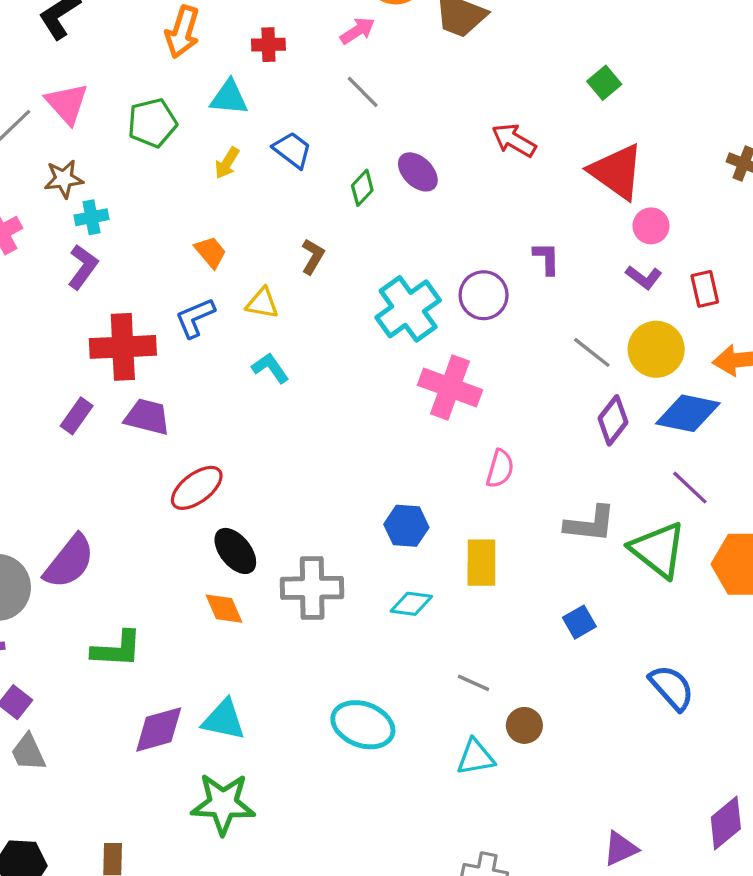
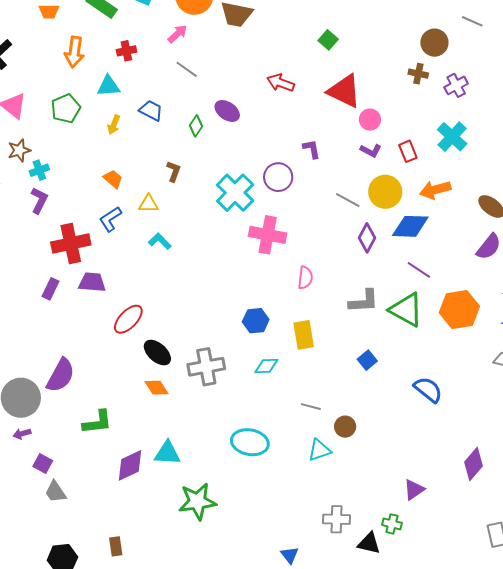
green star: (223, 804) -> (197, 501), moved

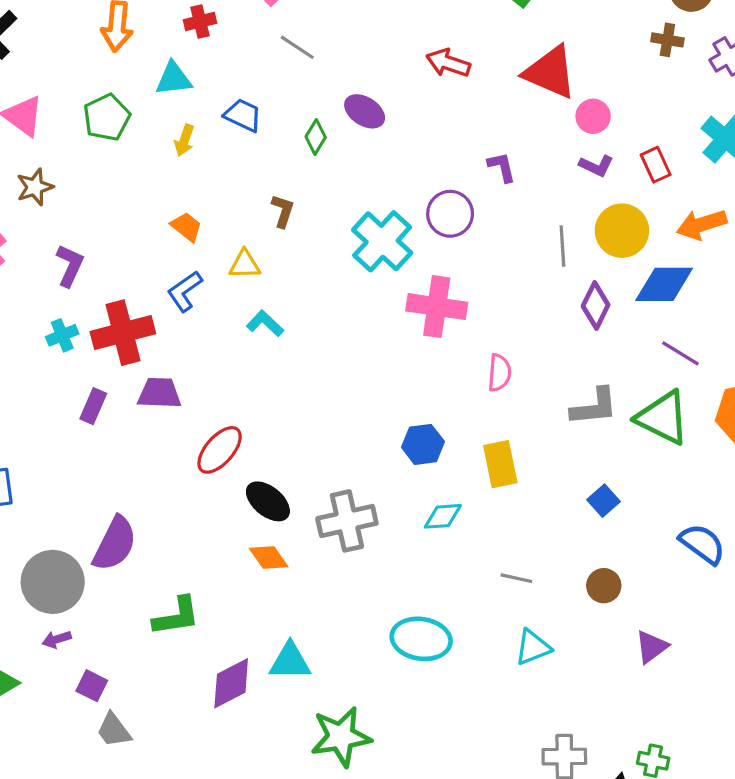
cyan cross: (39, 170) -> (62, 335), moved
gray line: (348, 200) -> (562, 246), turned 60
brown circle: (345, 427) -> (604, 586), moved
purple triangle: (414, 490) -> (652, 647), moved

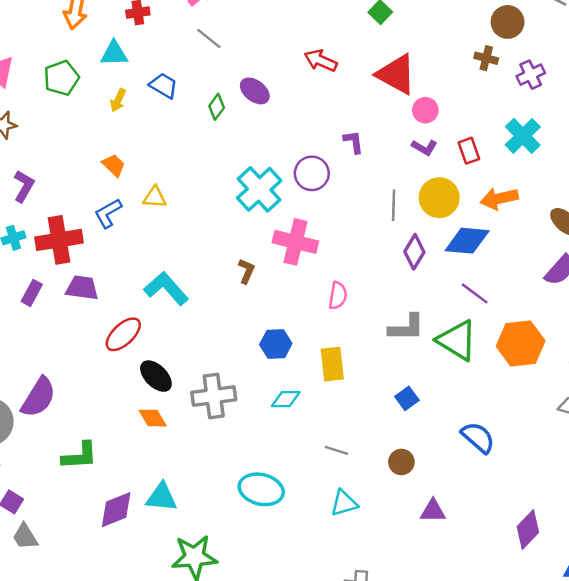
brown L-shape: (283, 211) -> (246, 271), moved
cyan L-shape: (265, 323) -> (166, 288), moved, size x1.6
purple triangle: (652, 647) -> (433, 511), turned 32

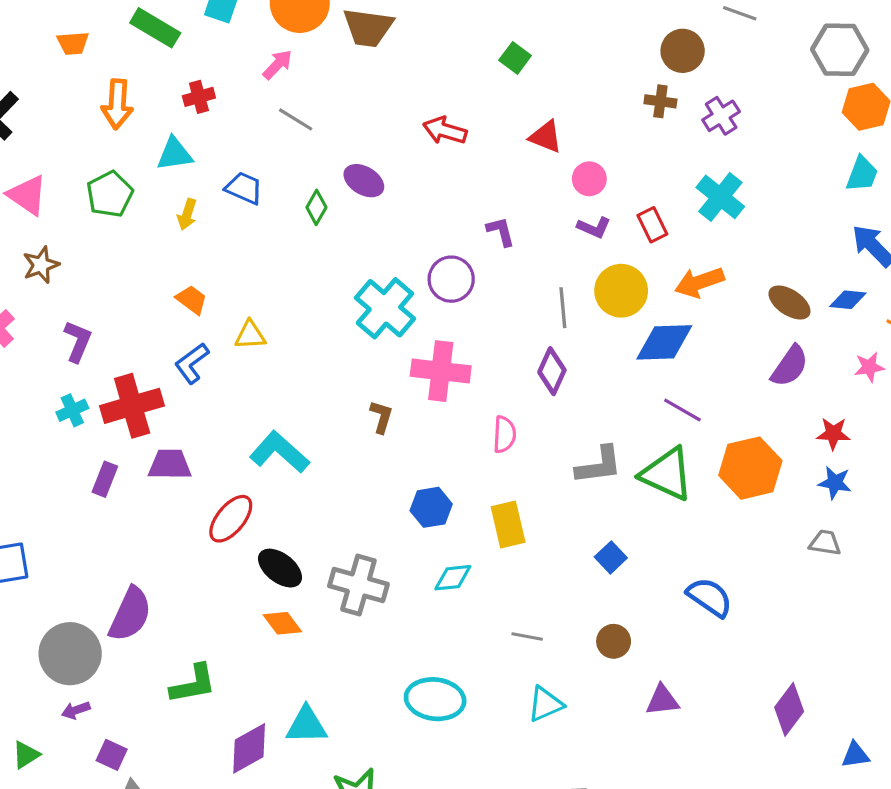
red triangle: (396, 74) -> (546, 137), size x0.6
purple diamond: (414, 252) -> (552, 371), moved
gray cross: (214, 396) -> (358, 585), turned 30

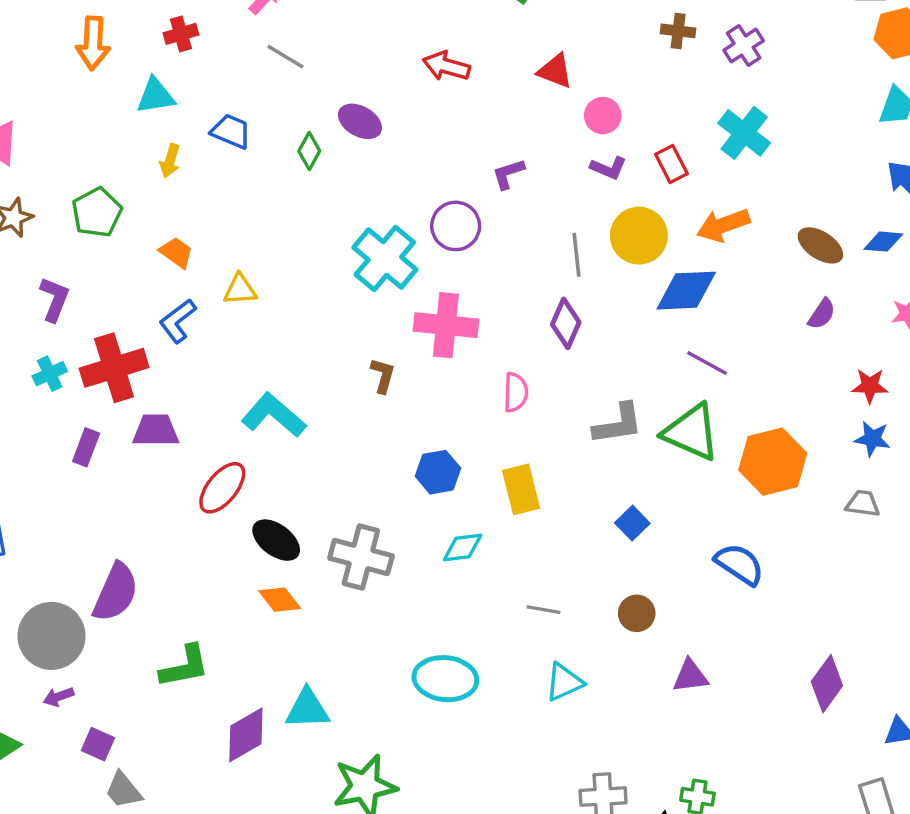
green pentagon: (110, 194) -> (97, 212), moved
purple L-shape: (501, 231) -> (508, 174), turned -92
purple semicircle: (790, 366) -> (822, 314), size x0.7
orange hexagon: (750, 468) -> (773, 462), moved

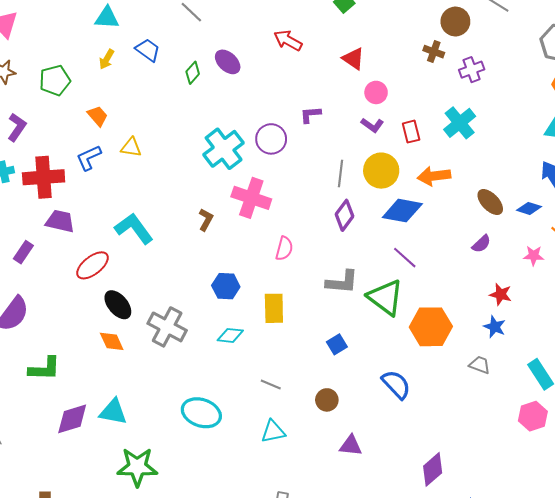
purple diamond: (566, 323) -> (344, 215), moved
purple rectangle: (86, 447) -> (23, 252), moved

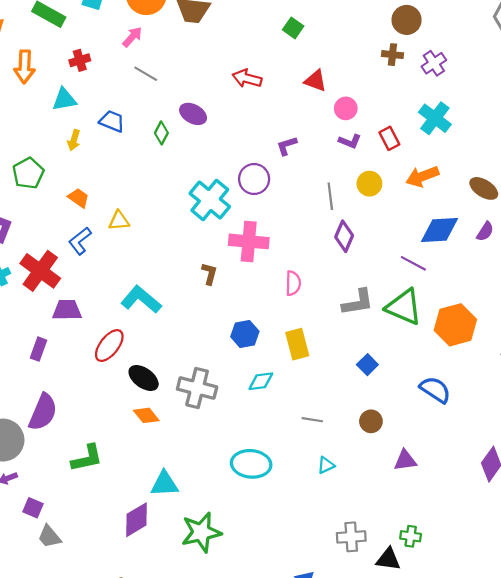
yellow circle: (381, 171) -> (369, 184), size x0.7
red cross: (44, 177) -> (40, 271), turned -36
blue diamond: (402, 211) -> (439, 230), moved
purple diamond: (72, 419) -> (137, 520), moved
cyan triangle: (273, 432) -> (326, 465), size x0.7

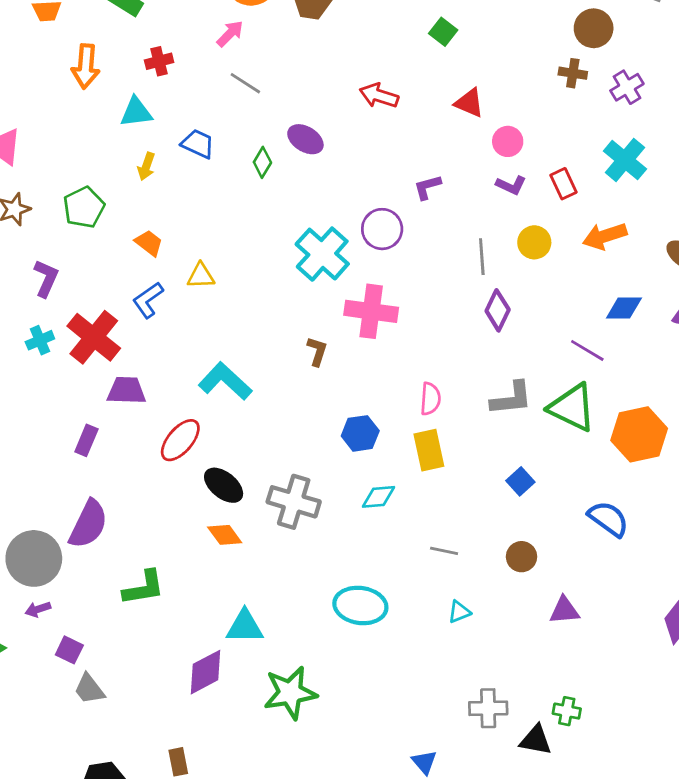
blue diamond: (439, 230) -> (624, 308), size x0.7
pink semicircle: (293, 283) -> (430, 399), moved

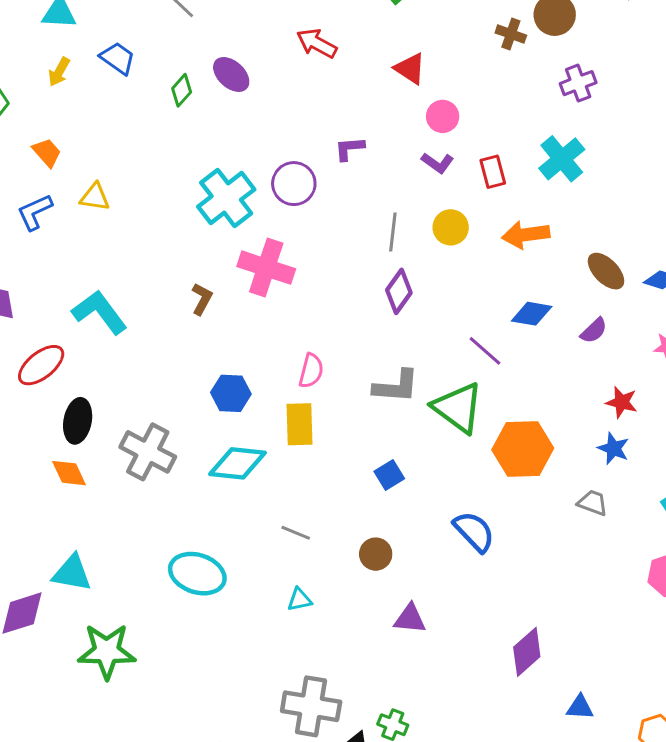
brown cross: (573, 73) -> (511, 34), moved
black ellipse: (224, 485) -> (78, 421), turned 51
cyan diamond: (378, 497) -> (238, 463), size x1.5
gray cross: (488, 708) -> (311, 706), size x1.4

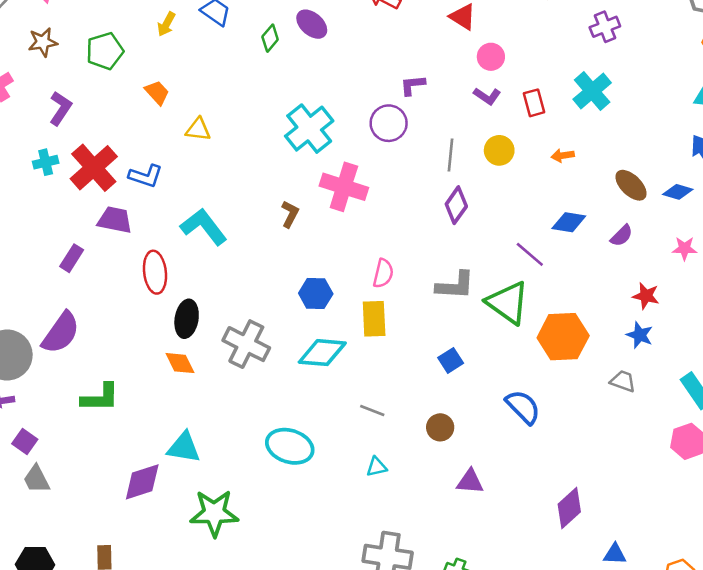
purple circle: (294, 184) -> (389, 123), moved
blue L-shape: (35, 212) -> (146, 176), moved, turned -136
orange arrow: (526, 235) -> (563, 156), size x0.6
red ellipse: (41, 365) -> (155, 272), turned -57

